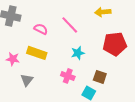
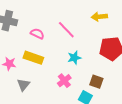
pink cross: (68, 76) -> (64, 81), turned 32

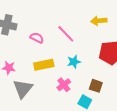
yellow rectangle: (33, 58) -> (44, 65), moved, turned -30
gray triangle: (23, 85) -> (23, 89), size x1.5

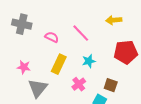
yellow rectangle: (44, 65) -> (59, 64), turned -54

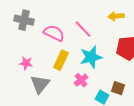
pink semicircle: (52, 37) -> (54, 33), size x1.5
cyan star: (89, 61) -> (91, 57), size x1.6
brown square: (111, 85) -> (118, 88), moved

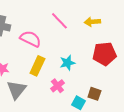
pink line: (83, 29) -> (59, 21), moved
cyan star: (91, 57) -> (67, 63), size x0.7

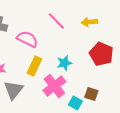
red pentagon: (104, 54) -> (101, 54), turned 30
pink cross: (57, 86) -> (54, 86), size x1.6

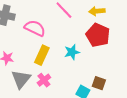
red pentagon: (101, 54) -> (98, 35), moved
pink cross: (54, 86) -> (44, 80), moved, size x0.6

